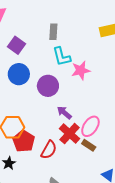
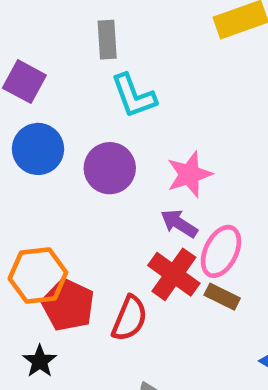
pink star: (81, 70) -> (189, 174), moved
purple arrow: (64, 113) -> (179, 223), moved

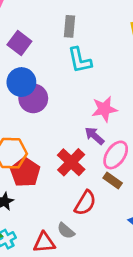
purple circle: (110, 168) -> (33, 98), moved
red cross: (174, 274) -> (71, 162), moved
red semicircle: (130, 318) -> (85, 203), moved

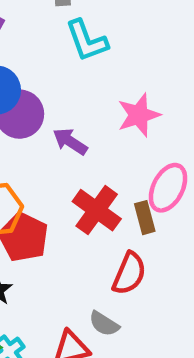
purple arrow: (94, 136) -> (70, 141), moved
brown rectangle: (113, 180) -> (145, 218), moved, turned 48

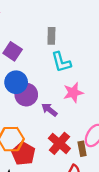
pink star: (139, 115) -> (73, 93), moved

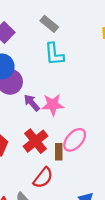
gray rectangle: (51, 36) -> (49, 24), turned -63
pink star: (73, 93) -> (53, 105), moved

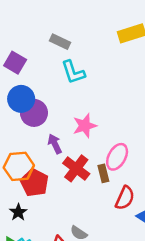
purple arrow: (32, 103) -> (55, 144), moved, turned 30
red semicircle: (43, 178) -> (125, 198), moved

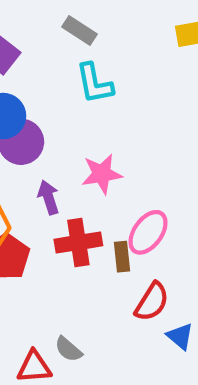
red cross: (76, 168) -> (78, 242), turned 36

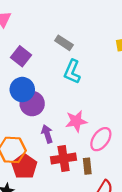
cyan L-shape: (94, 83) -> (72, 72), turned 35
pink ellipse: (148, 232) -> (101, 139), moved

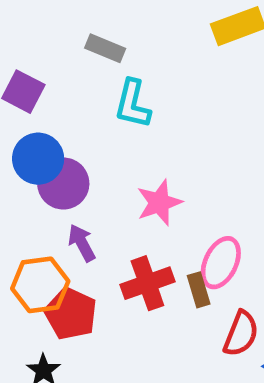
purple arrow: (47, 134) -> (82, 243), moved
pink ellipse: (101, 139) -> (221, 263), moved

